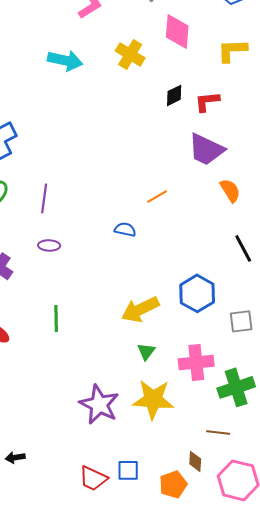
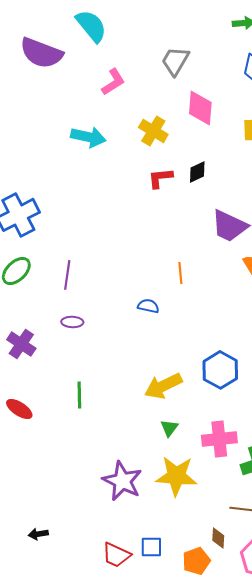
red L-shape: (207, 101) -> (160, 178), moved
orange line: (157, 196) -> (180, 273), turned -65

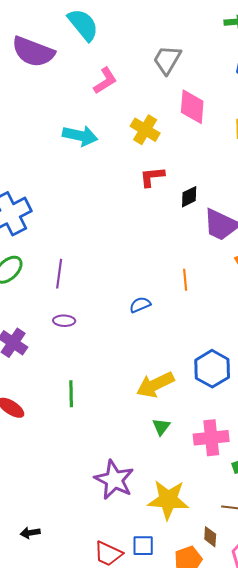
black diamond: (197, 172) -> (189, 197), moved
orange line: (180, 273) -> (185, 280), moved
blue semicircle: (148, 306) -> (140, 305), turned -35
yellow star: (176, 476) -> (168, 500), moved

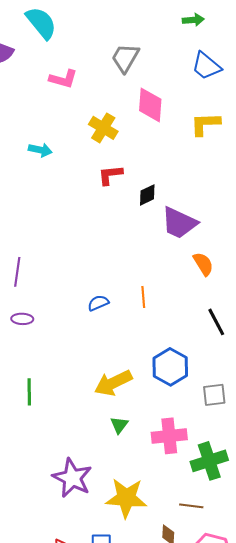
pink L-shape: (105, 81) -> (63, 79), turned 48
cyan arrow: (80, 136) -> (40, 150), moved, size x0.7
orange line: (185, 280) -> (143, 297), moved

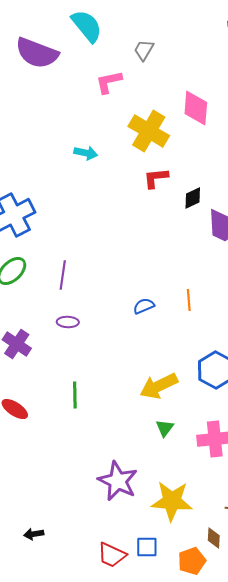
gray trapezoid: (125, 58) -> (144, 50), moved, size x0.7
pink L-shape: (63, 79) -> (109, 82), turned 152
yellow cross: (103, 128) -> (149, 131), size x1.4

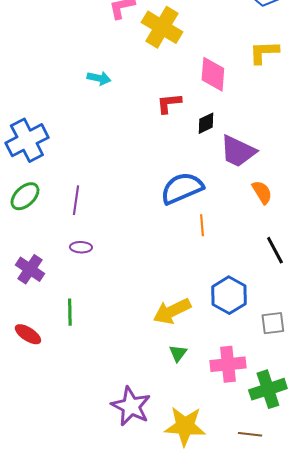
pink diamond: (196, 108) -> (213, 74), moved
yellow cross: (149, 131) -> (162, 27), moved
blue semicircle: (144, 306) -> (182, 188), moved, size x2.0
green line: (75, 395) -> (70, 312), moved

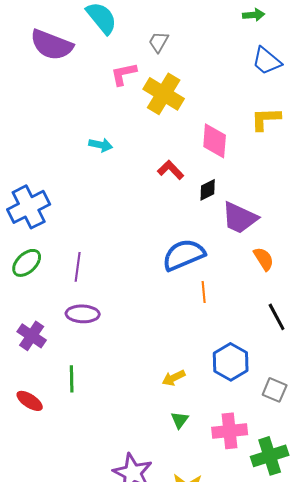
red L-shape: (169, 103) -> (171, 170), turned 52
purple ellipse: (81, 247) -> (83, 314), size x1.5
yellow arrow: (172, 311) -> (174, 378), size x0.6
gray square: (273, 323) -> (275, 390), turned 30

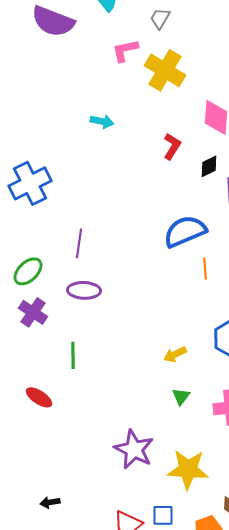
red L-shape: (171, 170) -> (172, 146), turned 76
green ellipse: (27, 263) -> (28, 271), moved
red ellipse: (30, 401) -> (39, 397), moved

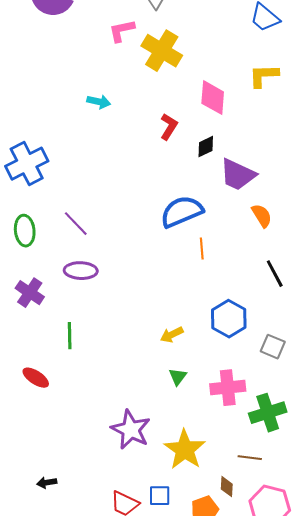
purple line: (79, 243) -> (76, 224), turned -52
green ellipse: (28, 271) -> (25, 231), moved, turned -52
yellow star: (188, 469) -> (185, 450), turned 30

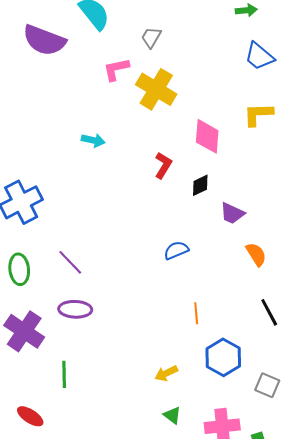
purple trapezoid: (238, 175) -> (232, 213), size x0.7
blue semicircle: (182, 212) -> (176, 250), size x0.6
orange line: (202, 249) -> (196, 313), moved
purple cross: (30, 293) -> (24, 331), size x1.4
green triangle: (178, 377) -> (172, 415), turned -30

